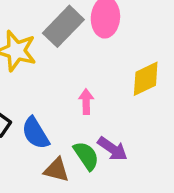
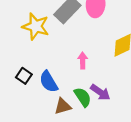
brown triangle: (56, 170) -> (63, 106), turned -30

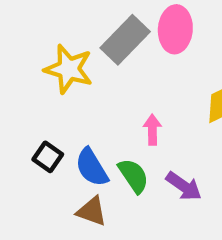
green semicircle: (83, 97) -> (133, 176), moved
brown triangle: (63, 106) -> (92, 211), moved, turned 36

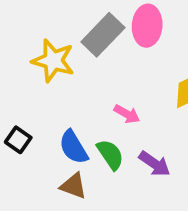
pink arrow: (152, 130) -> (127, 114), turned 120
black square: (48, 157) -> (18, 140), moved

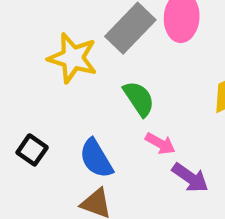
pink arrow: (127, 114) -> (160, 143), moved
green semicircle: (110, 155) -> (139, 99), moved

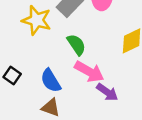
pink arrow: (160, 143) -> (89, 72), size x1.6

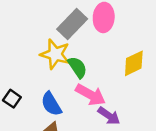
yellow star: (37, 20) -> (55, 54), moved

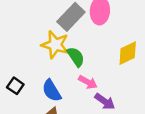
pink arrow: (91, 95) -> (88, 82), size x0.7

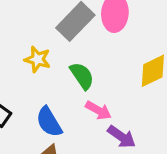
yellow star: (55, 45) -> (37, 59), moved, size x0.7

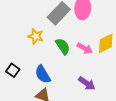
pink arrow: (98, 110) -> (85, 48), moved

